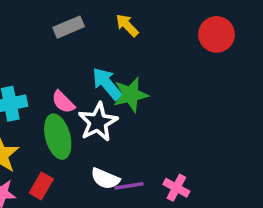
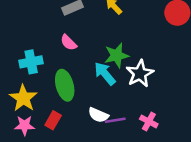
cyan arrow: (107, 84) -> (105, 74), moved
pink semicircle: (63, 102) -> (69, 42), moved
white star: (98, 122) -> (140, 74), moved

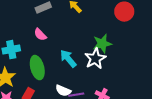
green star: (116, 55) -> (102, 44), moved

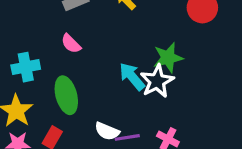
cyan arrow: (68, 59) -> (132, 76), moved

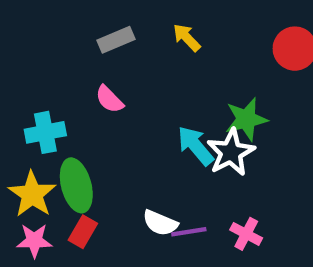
green ellipse: (66, 95) -> (76, 185), moved

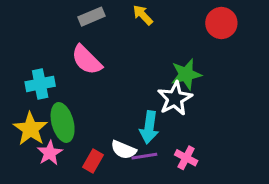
pink semicircle: (109, 99) -> (87, 60), size x1.5
cyan arrow: (195, 146) -> (149, 127), moved, turned -132
red rectangle: (83, 232) -> (93, 161), moved
pink star: (34, 241) -> (50, 153), moved, turned -30

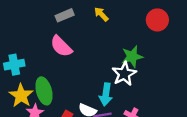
cyan cross: (40, 84) -> (14, 65), moved

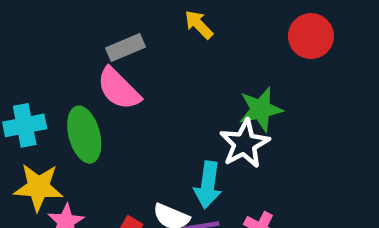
gray rectangle: (65, 15) -> (125, 48), moved
green ellipse: (44, 91) -> (84, 135), moved
yellow star: (21, 96) -> (38, 187), turned -30

